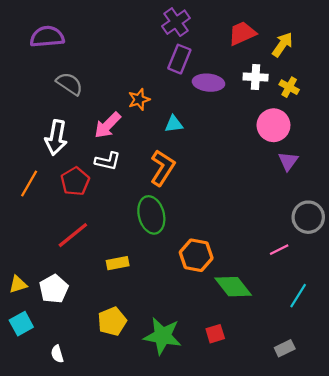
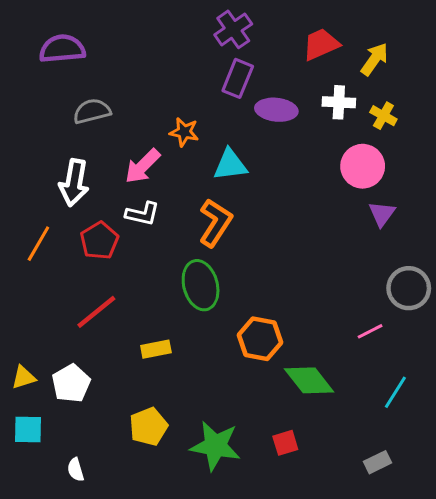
gray semicircle: (69, 84) -> (92, 111), turned -48
orange star: (139, 99) -> (184, 132), turned 30
cyan triangle: (174, 124) -> (230, 165), size x1.4
cyan square: (21, 324) -> (28, 429), turned 30

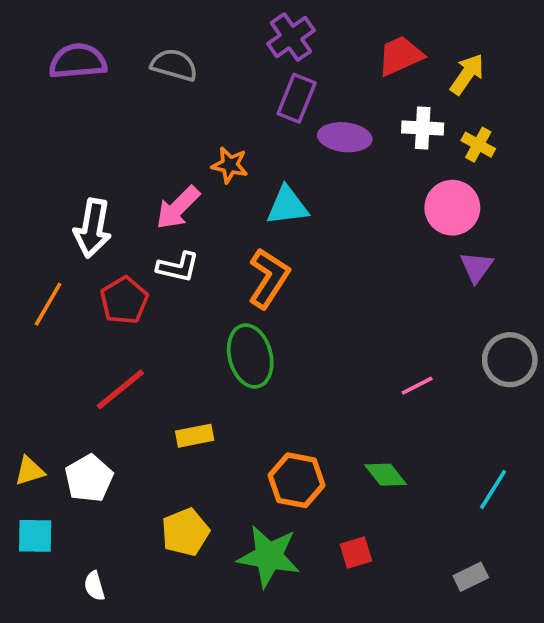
gray semicircle: (92, 111) -> (174, 65), moved, turned 30
pink line: (370, 331) -> (417, 386), moved
orange hexagon: (260, 339) -> (297, 480), moved
green diamond: (309, 380) -> (386, 475), size x0.7

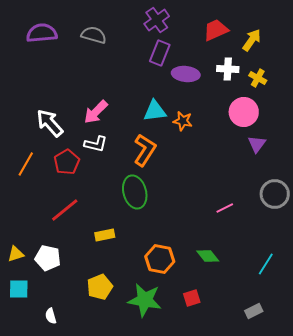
orange star: (230, 165) -> (183, 121), moved
white arrow: (93, 228) -> (50, 123), turned 128
white pentagon: (89, 478) -> (48, 258), turned -30

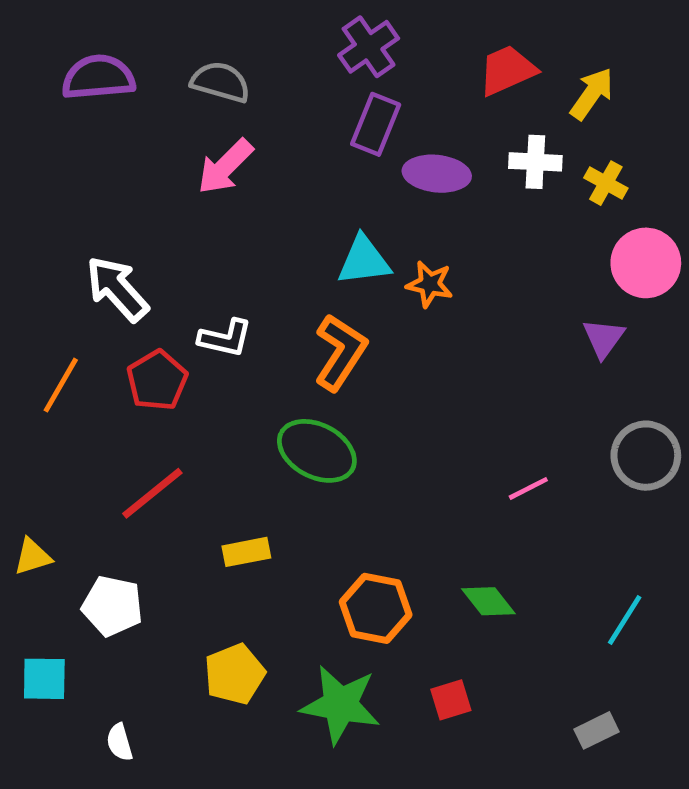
pink arrow: (96, 112) -> (225, 167), moved
pink circle: (244, 112) -> (646, 263), moved
green ellipse: (135, 192) -> (317, 451), turned -48
yellow triangle: (16, 254) -> (33, 557), moved

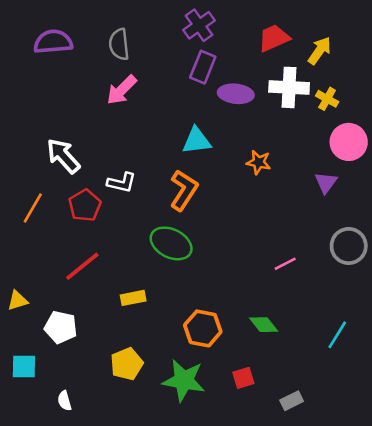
gray semicircle: (221, 82) -> (119, 44), turned -112
white cross: (535, 162) -> (289, 87), size x1.4
orange star: (430, 284) -> (259, 162), moved
gray rectangle: (596, 730) -> (292, 401), moved

